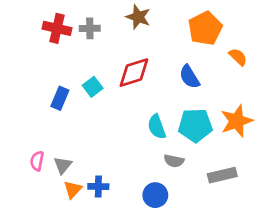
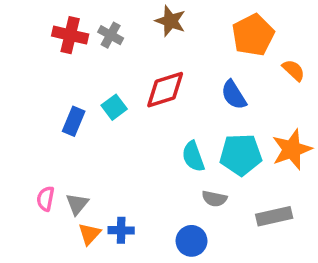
gray cross: (90, 28) -> (111, 35), turned 30

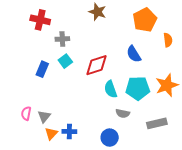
gray cross: (111, 35) -> (62, 39), moved, turned -32
orange semicircle: (294, 70) -> (168, 40), turned 40
red diamond: (165, 90) -> (97, 65), moved

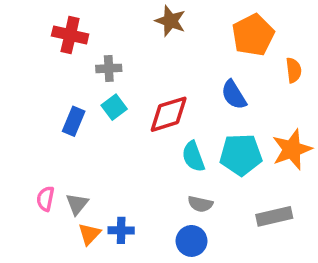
gray semicircle: (123, 113) -> (200, 204), moved

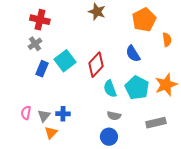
gray cross: (109, 68) -> (35, 44), moved, turned -32
cyan square: (114, 107) -> (65, 61), size x1.5
red diamond: (169, 114) -> (96, 65), turned -30
cyan pentagon: (241, 155) -> (137, 88), turned 30
blue cross: (121, 230) -> (63, 114), moved

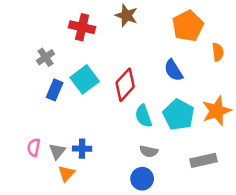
red cross: (40, 20) -> (82, 27), moved

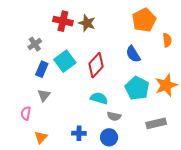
brown star: (126, 15) -> (87, 23), moved
cyan semicircle: (143, 116) -> (99, 98), moved, turned 126
blue cross: (82, 149) -> (79, 133), moved
gray triangle: (57, 151) -> (44, 95), moved
orange triangle: (66, 173) -> (41, 137), moved

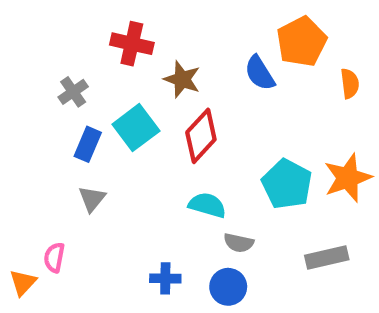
brown star: (87, 23) -> (182, 79), moved
blue semicircle: (133, 54) -> (260, 73), moved
pink semicircle: (26, 113) -> (54, 257), moved
orange triangle: (41, 137) -> (23, 283), moved

